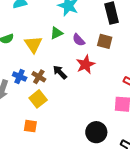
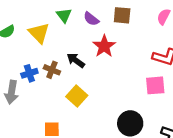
green triangle: (56, 33) -> (64, 15), turned -32
blue cross: (20, 76) -> (29, 73), turned -32
yellow square: (38, 99) -> (77, 96), moved

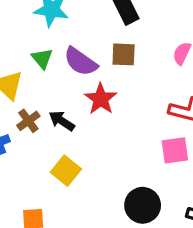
purple semicircle: (91, 19) -> (81, 62), size x1.5
brown cross: (52, 70) -> (28, 121), moved, turned 35

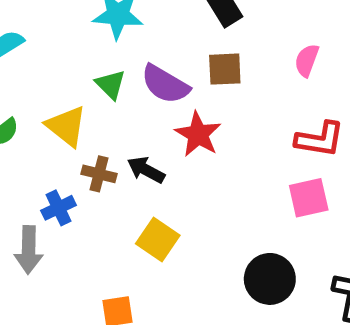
brown cross: (28, 121) -> (99, 174), turned -35

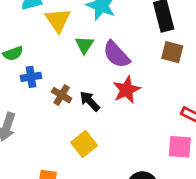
brown square: (225, 69) -> (172, 52), moved
yellow triangle: (66, 126) -> (58, 20), moved
blue cross: (58, 208) -> (31, 77), moved

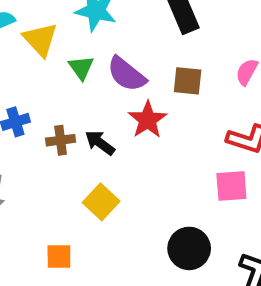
brown square: (172, 52) -> (188, 81), moved
brown cross: (62, 95) -> (61, 140), turned -30

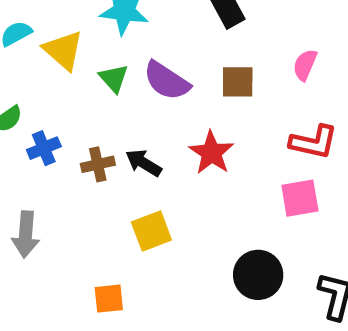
red star: (148, 120) -> (211, 153), moved
yellow square: (101, 202) -> (151, 231), turned 32

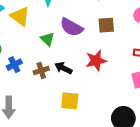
green triangle: (114, 78) -> (47, 39), moved
red star: (211, 153) -> (96, 61), turned 30
yellow square: (151, 231) -> (70, 101), turned 30

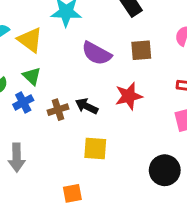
green triangle: (47, 39) -> (32, 76), moved

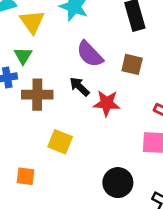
black arrow: (87, 106) -> (79, 87), moved
brown cross: (58, 110) -> (37, 95), size x1.5

